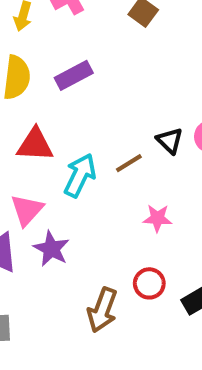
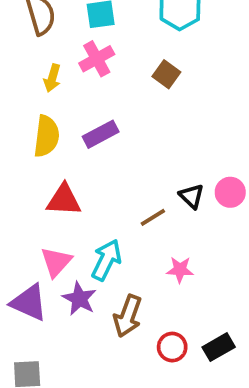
cyan arrow: (80, 175) -> (106, 260), moved
red circle: (149, 283) -> (172, 347), moved
brown arrow: (102, 310) -> (128, 316), moved

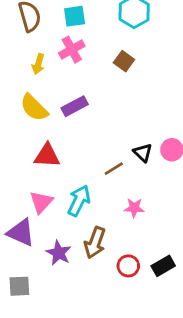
yellow semicircle: (46, 136) -> (34, 108), turned 128
purple star: (79, 299) -> (59, 253), moved

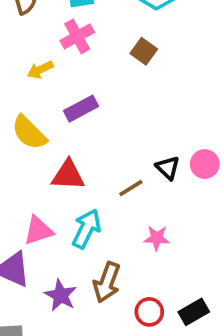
yellow arrow: (38, 64) -> (40, 70), moved, turned 48
yellow semicircle: (34, 108) -> (29, 133), moved
red triangle: (47, 156) -> (68, 175), moved
pink triangle: (41, 202) -> (38, 231), turned 30

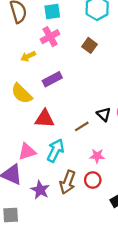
red circle: (149, 312) -> (93, 180), moved

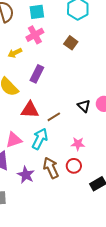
purple rectangle: (52, 79) -> (37, 74), turned -36
brown line: (82, 126) -> (54, 117), moved
brown arrow: (68, 182) -> (51, 168), turned 135

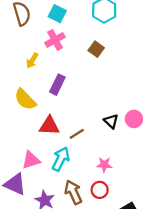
cyan square: (37, 12) -> (57, 14), turned 35
yellow arrow: (15, 53) -> (32, 61), turned -32

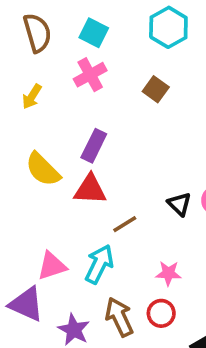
yellow arrow: (32, 61) -> (32, 97), moved
red triangle: (49, 126) -> (90, 189), moved

